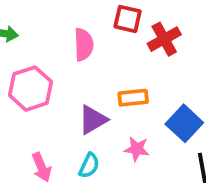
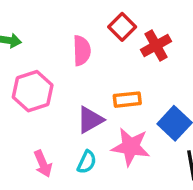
red square: (128, 19) -> (122, 27), turned 32
pink star: (137, 149) -> (131, 147), size x1.6

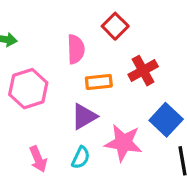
red cross: (156, 45) -> (143, 71), moved
orange rectangle: (127, 100) -> (99, 82), moved

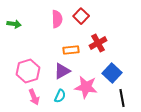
pink semicircle: (76, 49) -> (57, 19), moved
pink hexagon: (28, 89) -> (28, 71), moved

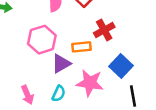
orange rectangle: (71, 50) -> (81, 47), moved
pink hexagon: (28, 71) -> (42, 40), moved

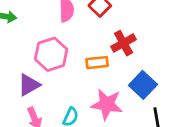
purple triangle: (61, 64) -> (29, 85), moved

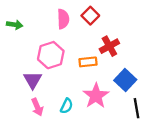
purple triangle: (29, 85) -> (33, 80), turned -30
pink star: (107, 104) -> (96, 96), turned 30

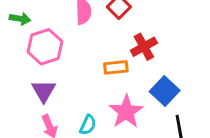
pink hexagon: (51, 55) -> (45, 47), moved

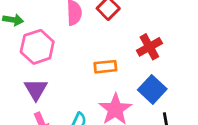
red cross: (144, 47) -> (149, 47), moved

